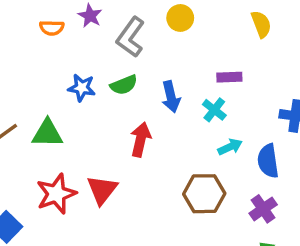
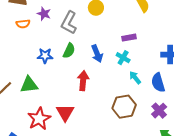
green semicircle: (124, 85) -> (69, 51), turned -35
cyan arrow: (230, 147) -> (135, 78), turned -96

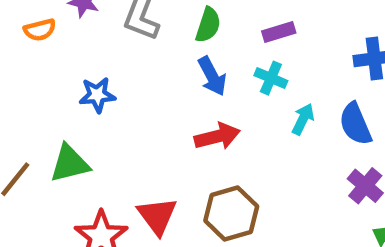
green semicircle: (69, 51) -> (208, 25), moved
cyan arrow: (135, 78) -> (303, 119), turned 72
red arrow: (83, 81) -> (217, 136), moved, turned 78
brown hexagon: (124, 107) -> (231, 214), moved

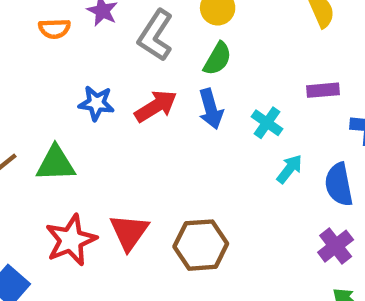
purple rectangle: (279, 32) -> (323, 90), moved
red arrow: (217, 136) -> (156, 106), moved, turned -30

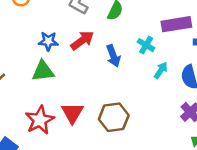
purple rectangle: (323, 90) -> (176, 24), size x1.6
blue arrow: (211, 109) -> (113, 56), moved
green triangle: (56, 164) -> (43, 71), moved

